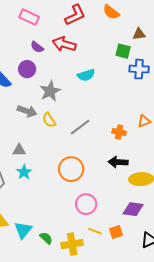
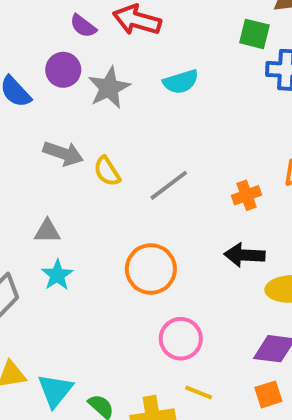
gray star: (50, 91) -> (109, 88), moved
orange cross: (119, 132) -> (246, 195), turned -32
orange square: (116, 232) -> (268, 394), moved

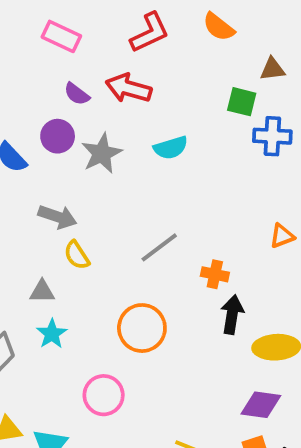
yellow semicircle: (107, 171) -> (77, 255), moved
orange cross: (246, 195) -> (215, 274), moved, turned 32
black arrow: (244, 255) -> (232, 315), turned 96
pink circle: (181, 339) -> (104, 395), moved

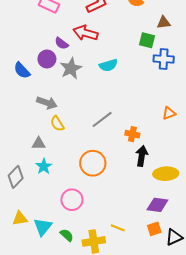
purple semicircle: (77, 94) -> (61, 43), moved

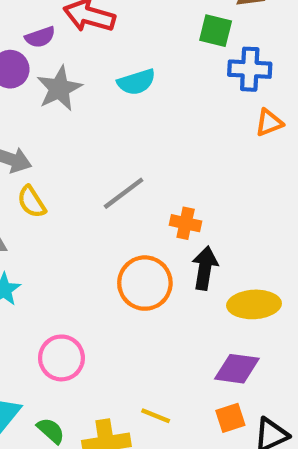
purple semicircle: (61, 43) -> (40, 37), turned -56
orange triangle: (169, 113) -> (269, 123), moved
orange circle: (93, 163) -> (145, 283), moved

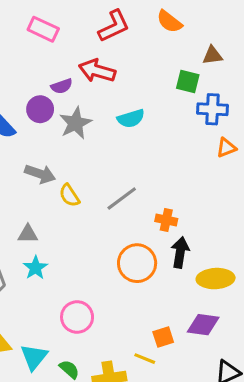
yellow semicircle: (32, 202) -> (69, 195), moved
orange square: (230, 418) -> (163, 337), moved

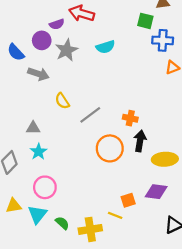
gray arrow: (40, 174) -> (38, 74), moved
gray line: (122, 198) -> (90, 115), moved
pink circle: (77, 317) -> (45, 187), moved

